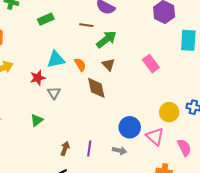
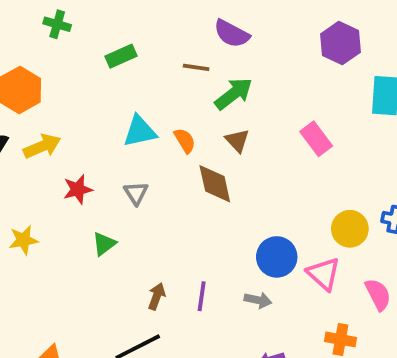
red star: (38, 78) -> (78, 189), moved

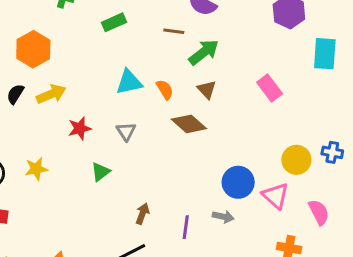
brown diamond: (215, 184) -> (189, 124), turned -36
purple line: (202, 296) -> (186, 227), moved

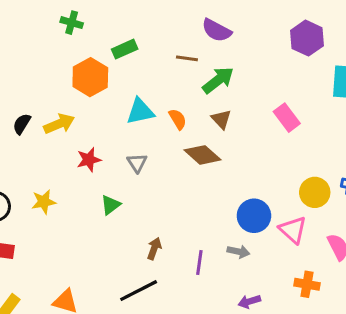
orange hexagon: (33, 49) -> (90, 77), moved

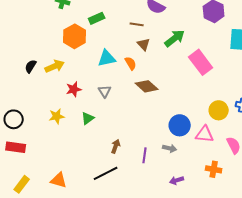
green arrow: (218, 80) -> (175, 38), moved
pink rectangle: (287, 118) -> (201, 62), size x1.4
brown triangle: (221, 119) -> (144, 44), moved
yellow star: (44, 202) -> (57, 116), moved
pink triangle: (293, 230) -> (205, 134), turned -36

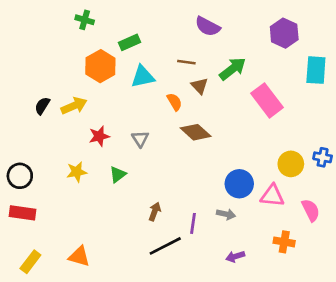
brown line: (137, 24) -> (186, 62), moved
brown triangle: (144, 44) -> (200, 86), moved
cyan triangle: (107, 58) -> (143, 77), moved
black line: (106, 173) -> (165, 246), moved

